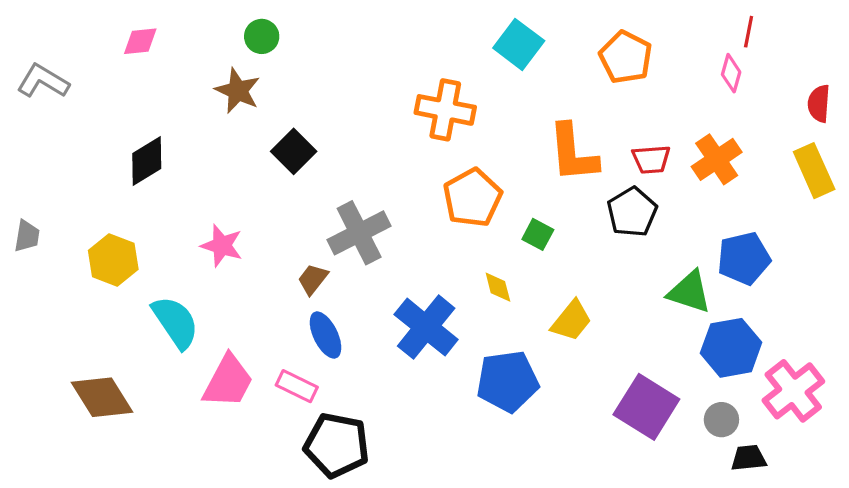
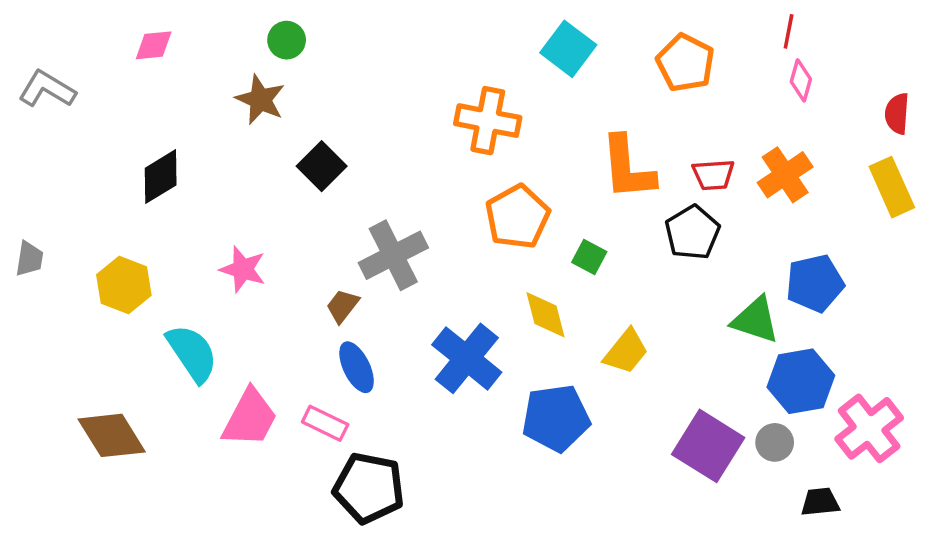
red line: (749, 32) -> (789, 31), moved
yellow diamond: (498, 287) -> (545, 315), size x1.4
gray circle: (721, 420) -> (775, 442), moved

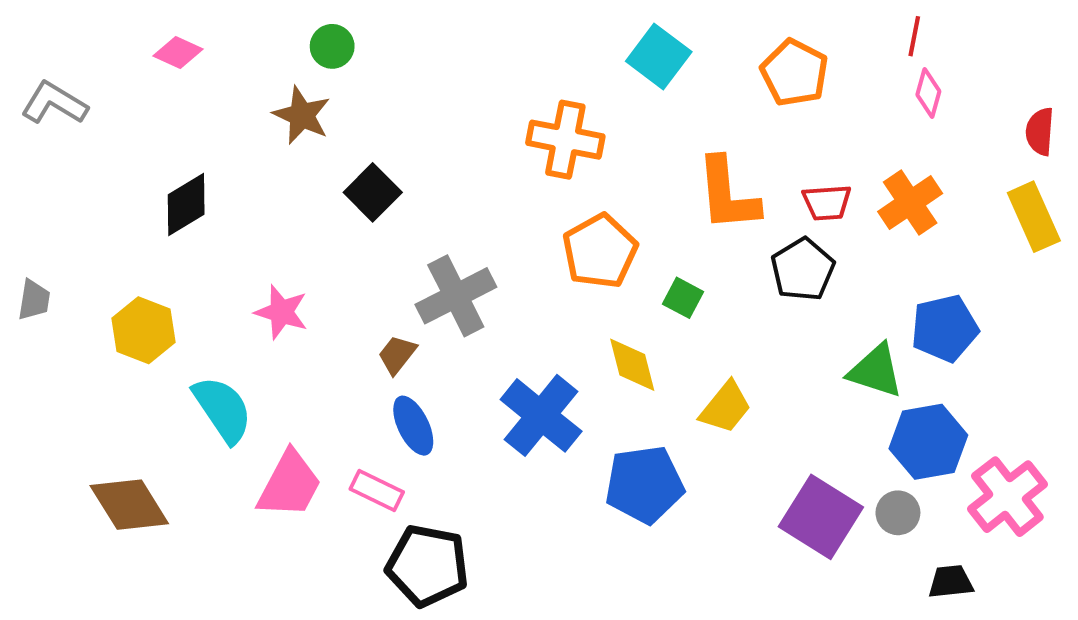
pink diamond: (154, 45) -> (178, 52), turned 30

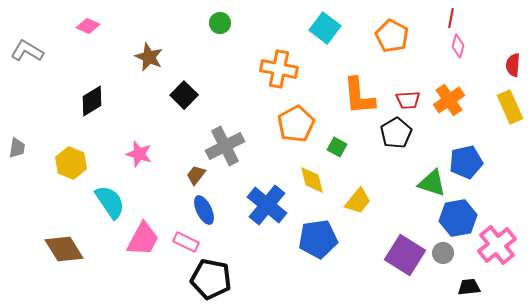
green circle: (332, 46) -> (220, 23), moved

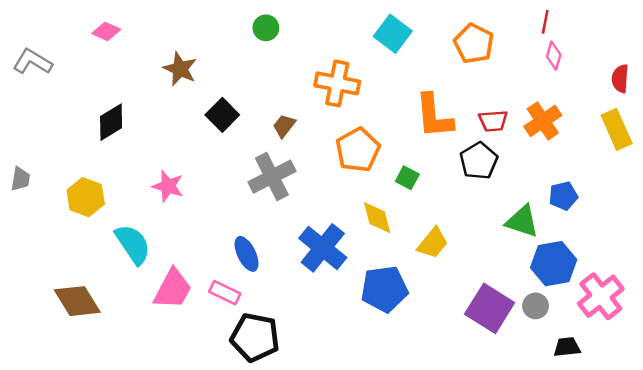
blue pentagon: (466, 162) -> (563, 196), size x0.7
brown trapezoid: (196, 175) -> (284, 126), moved

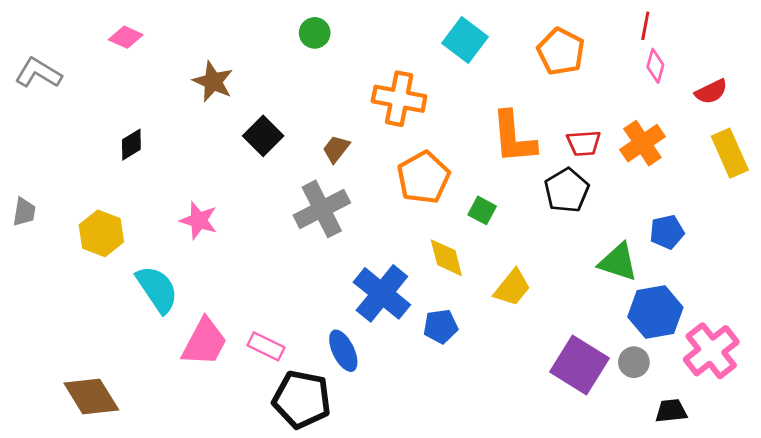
red semicircle: (620, 79) -> (711, 92), moved, turned -120
black diamond: (111, 122) -> (131, 145), size x0.7
blue ellipse: (247, 254) -> (343, 351), moved
blue pentagon: (384, 289) -> (441, 326), moved, size x0.6
brown diamond: (77, 301) -> (91, 397), moved

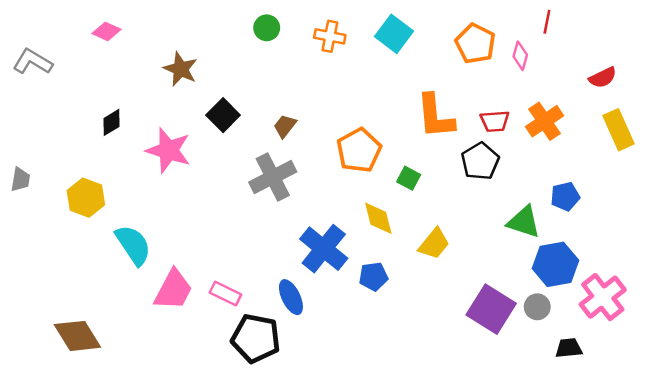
pink diamond: (655, 66) -> (520, 56), moved
orange cross: (399, 99) -> (330, 36), moved, size x0.7
pink star: (199, 220) -> (168, 150), moved, size x1.4

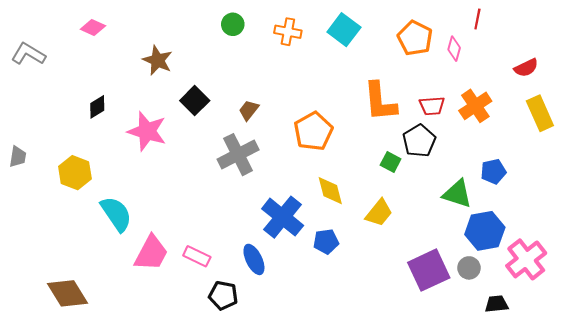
green square: (409, 178) -> (391, 162), moved
purple square: (491, 309) -> (429, 270), turned 33
black pentagon: (256, 338) -> (223, 295), size x0.7

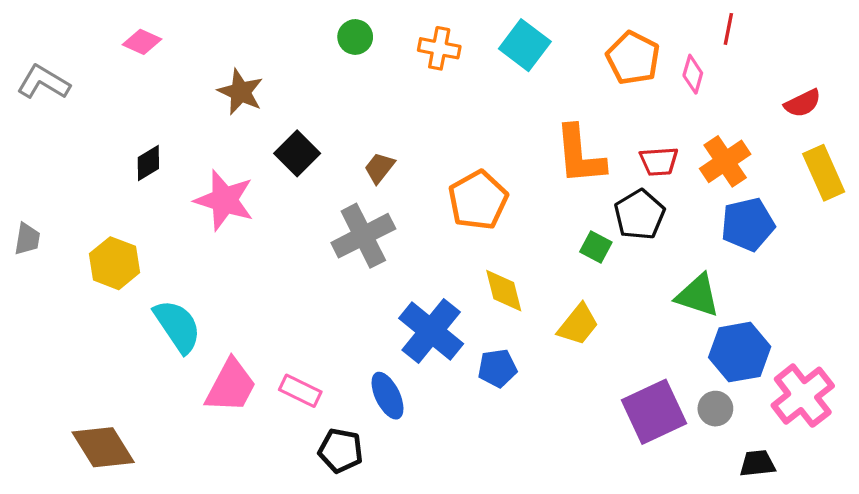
blue pentagon: (493, 172) -> (748, 224), moved, size x1.4

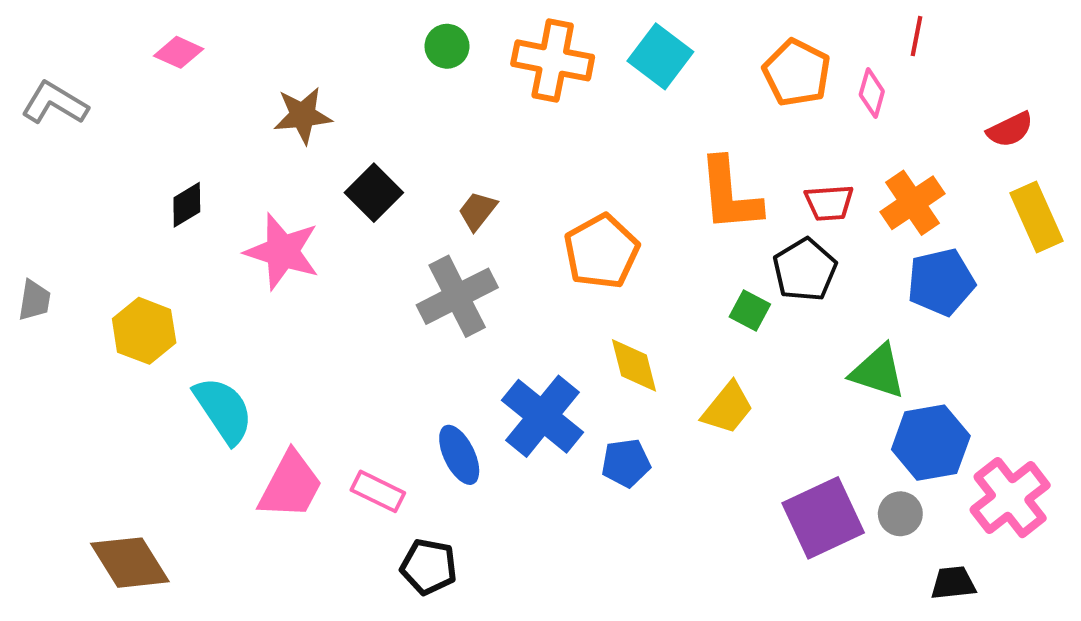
orange cross: (439, 48) -> (553, 60), size x1.5
brown star: (240, 92) -> (303, 115), turned -30
blue ellipse: (387, 396) -> (459, 455), moved

